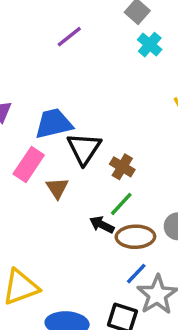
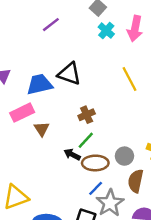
black triangle: (84, 148) -> (69, 74), moved, turned -45
pink rectangle: (29, 165) -> (22, 113), turned 30
brown cross: (122, 167) -> (87, 115), turned 35

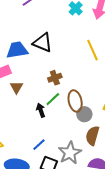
black arrow: (72, 154) -> (41, 110), turned 40
brown ellipse: (95, 163) -> (75, 101), moved, turned 75
blue line: (96, 188) -> (39, 145), moved

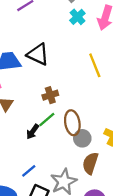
black arrow: (41, 110) -> (33, 132), turned -128

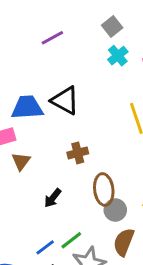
green line: (47, 119) -> (71, 240), moved

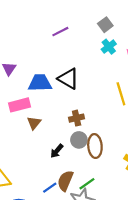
gray circle: (115, 210) -> (79, 140), moved
green line: (71, 240) -> (87, 184), moved
brown semicircle: (124, 242) -> (65, 181), moved

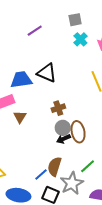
gray square: (105, 25) -> (75, 20), turned 32
black arrow: (57, 151) -> (64, 139), moved, turned 32
green line: (87, 184) -> (88, 166), moved

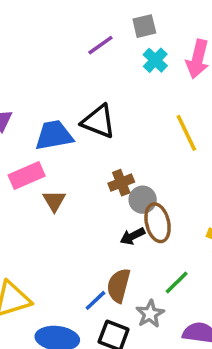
purple line: (35, 31) -> (100, 45), moved
gray circle: (63, 128) -> (143, 200), moved
gray star: (72, 183) -> (150, 314), size x0.7

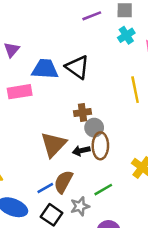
brown triangle: (54, 201) -> (53, 145), moved, size x1.6

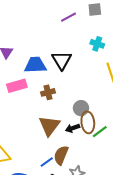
cyan cross: (126, 35) -> (97, 44), moved, turned -32
black triangle: (77, 67) -> (62, 60), turned 30
brown cross: (83, 112) -> (48, 92), moved
green line: (103, 190) -> (100, 132), moved

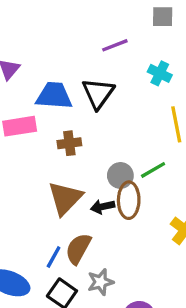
purple line: (68, 17) -> (115, 45), moved
green line: (100, 132) -> (153, 170), moved
blue line: (47, 162) -> (54, 257), turned -32

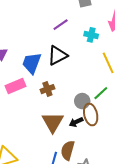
black triangle: (98, 93) -> (57, 56), turned 40
blue trapezoid: (54, 96) -> (32, 63), turned -60

